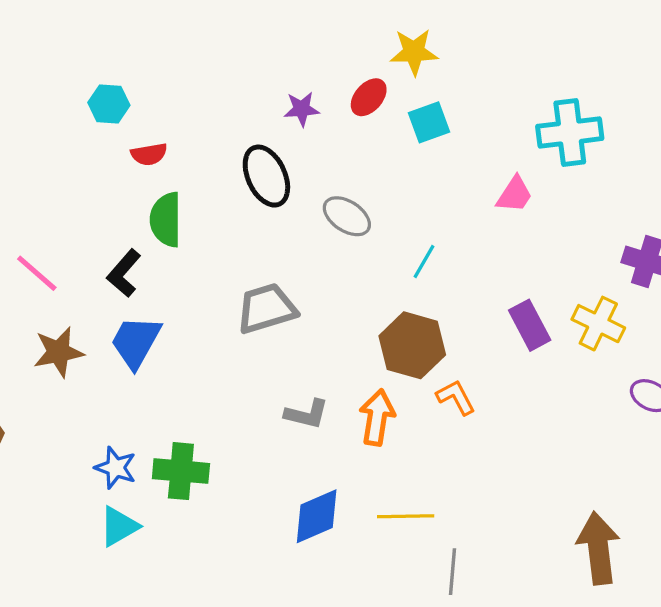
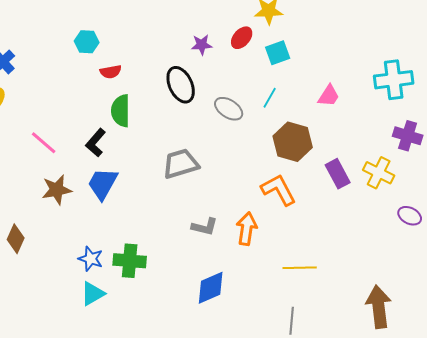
cyan cross: (570, 132) -> (394, 80), moved
cyan line: (424, 262) -> (270, 98), moved
brown hexagon: (412, 345) -> (293, 142), moved
orange L-shape: (456, 397) -> (279, 190), moved, size x1.5
yellow line: (406, 516) -> (300, 268), moved

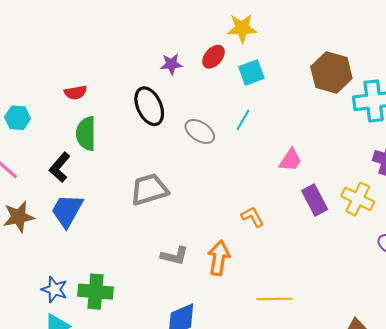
cyan hexagon: (87, 42) -> (18, 118), moved
pink trapezoid: (329, 96) -> (290, 160), moved
brown hexagon: (293, 142) -> (331, 72), moved
orange L-shape: (279, 190) -> (252, 217), size x0.6

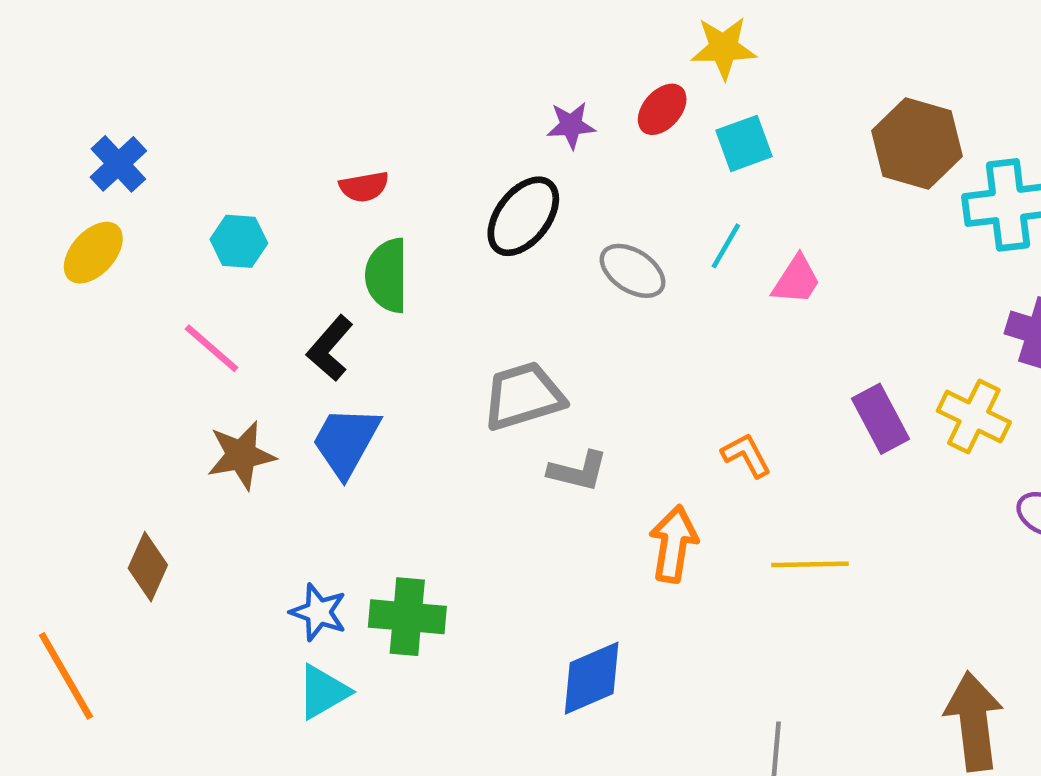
black ellipse: (149, 106) -> (523, 216), turned 63
pink trapezoid: (290, 160) -> (796, 280), moved
gray L-shape: (175, 256) -> (578, 471), moved
yellow line: (275, 299) -> (810, 564), moved

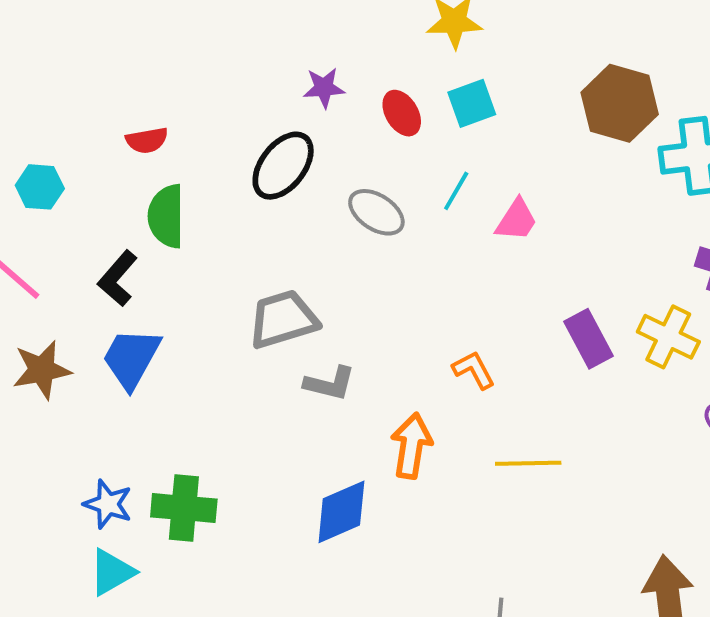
red ellipse: (662, 109) -> (402, 113), moved, turned -72
blue diamond: (592, 678) -> (341, 512), moved

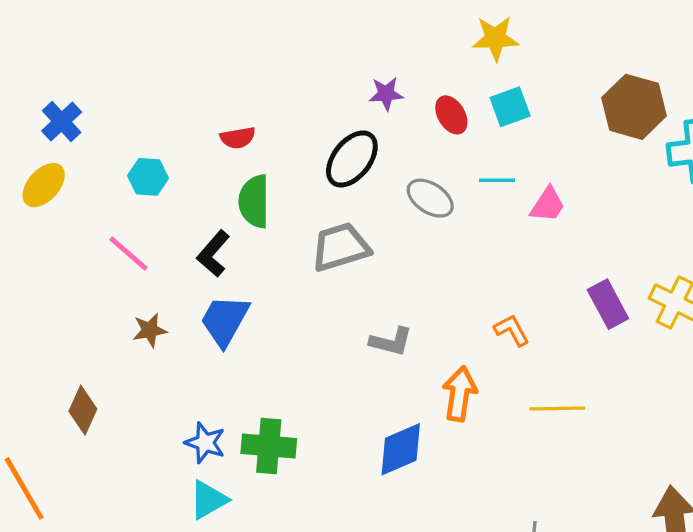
cyan line: (456, 191) -> (497, 180), turned 60
gray trapezoid: (283, 319) -> (340, 247), moved
brown star: (42, 370) -> (150, 330), size x0.7

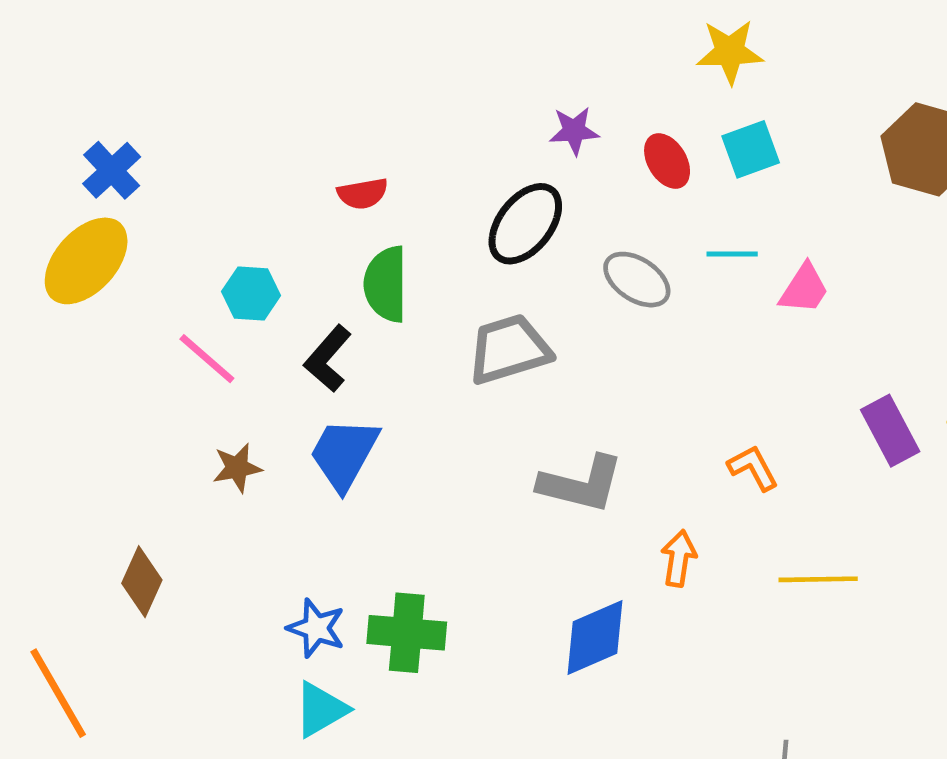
cyan hexagon: (148, 177) -> (251, 293), moved
yellow ellipse: (44, 185) -> (86, 261), size x1.4
gray L-shape: (391, 342) -> (581, 484), size x1.4
orange arrow: (460, 394) -> (679, 558), size x0.7

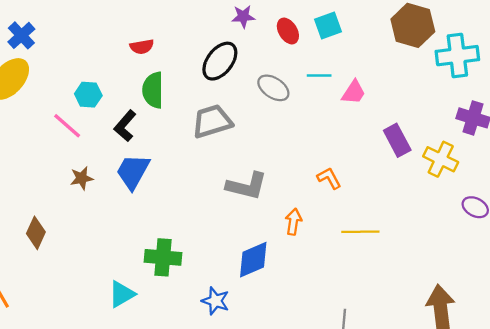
purple rectangle: (890, 431) -> (397, 140), moved
blue star: (316, 628) -> (215, 301), moved

